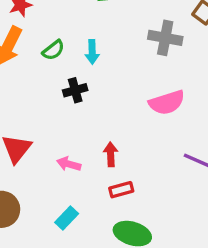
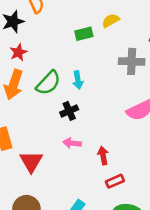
green semicircle: (53, 50) -> (48, 83), size x1.5
pink arrow: (69, 164) -> (72, 143), moved

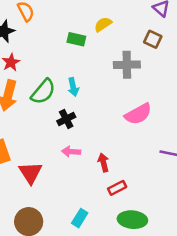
green rectangle: (84, 34) -> (76, 39), turned 30

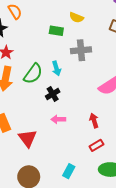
yellow semicircle: (103, 24) -> (76, 17), turned -120
gray cross: (127, 65) -> (81, 50), moved
red arrow: (103, 162) -> (94, 121), moved

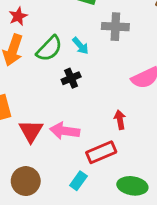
cyan arrow: (56, 68) -> (80, 46), turned -32
pink arrow: (58, 119) -> (65, 131), moved, size x1.5
red rectangle: (96, 145) -> (101, 152), moved, size x1.5

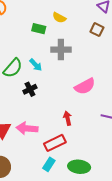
cyan rectangle: (78, 181) -> (49, 164), moved

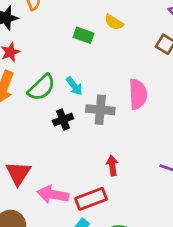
gray cross: (61, 50) -> (100, 110), moved
pink semicircle: (85, 86) -> (138, 94), moved, turned -70
pink arrow: (27, 128) -> (53, 194), moved

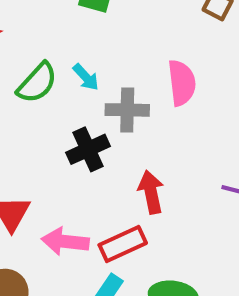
black cross: (63, 120) -> (88, 149), moved, size x1.4
red arrow: (112, 166) -> (151, 192), size x1.4

